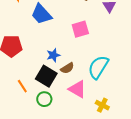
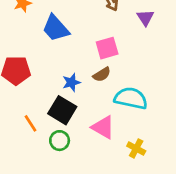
cyan semicircle: (98, 67) -> (131, 98), turned 70
brown semicircle: (67, 68) -> (102, 74), moved

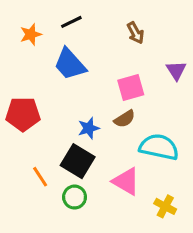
purple triangle: (145, 18) -> (176, 70), moved

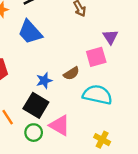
pink square: (131, 88) -> (96, 57), moved
pink triangle: (126, 181) -> (60, 125), moved

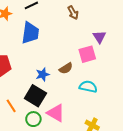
blue trapezoid: (30, 32) -> (30, 33), turned -130
cyan semicircle: (97, 95) -> (88, 87), size x0.7

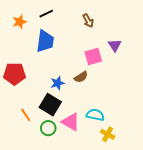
pink square: (87, 54) -> (93, 57), moved
cyan semicircle: (88, 87) -> (95, 115), moved

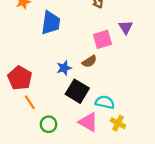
red pentagon: (14, 74) -> (20, 78), moved, turned 30
black square: (50, 105) -> (77, 91), moved
pink triangle: (71, 122) -> (88, 122), moved
green circle: (48, 128) -> (49, 124), moved

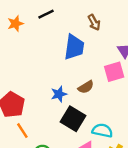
blue trapezoid: (51, 23) -> (74, 47), moved
pink square: (103, 39) -> (114, 72), moved

